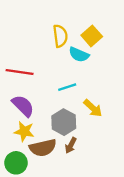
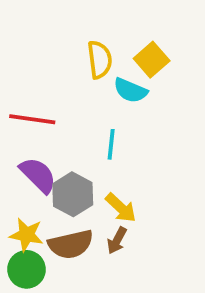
cyan line: (67, 87) -> (111, 144), turned -66
yellow arrow: (93, 108) -> (121, 208), moved
gray hexagon: (64, 122) -> (73, 194), moved
yellow star: (24, 131) -> (27, 235), moved

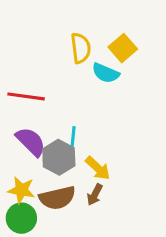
cyan line: (111, 144) -> (73, 139), moved

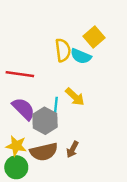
yellow semicircle: (81, 48) -> (63, 50), moved
yellow arrow: (98, 168) -> (75, 97), moved

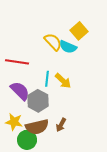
yellow semicircle: (63, 50) -> (53, 42), turned -36
cyan line: (56, 106) -> (47, 79), moved
green circle: (16, 167) -> (27, 140), moved

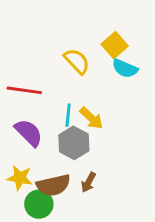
cyan semicircle: (68, 47) -> (125, 68), moved
gray hexagon: (38, 101) -> (74, 143), moved

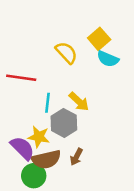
cyan line: (68, 115) -> (48, 103), moved
purple semicircle: (29, 133) -> (22, 148), moved
yellow star: (20, 178) -> (39, 137), moved

